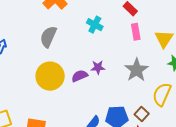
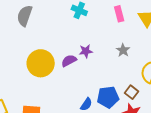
gray semicircle: (48, 37) -> (25, 16), moved
gray star: (137, 70) -> (123, 50), size x0.6

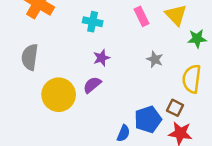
gray semicircle: (25, 16) -> (30, 57), moved
purple star: (86, 51) -> (102, 58), moved

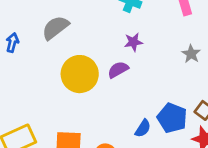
gray semicircle: (30, 57) -> (55, 28), turned 35
blue pentagon: (148, 119) -> (172, 118), turned 30

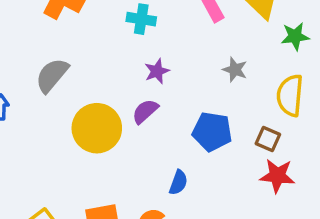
blue pentagon: (172, 118) -> (212, 132), moved
blue semicircle: (143, 128) -> (178, 182), moved

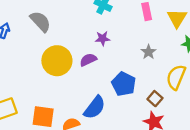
gray semicircle: (52, 75) -> (40, 21), turned 80
blue semicircle: (178, 182) -> (95, 107), size x1.6

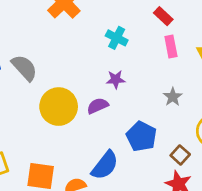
gray semicircle: (40, 21) -> (24, 68), moved

